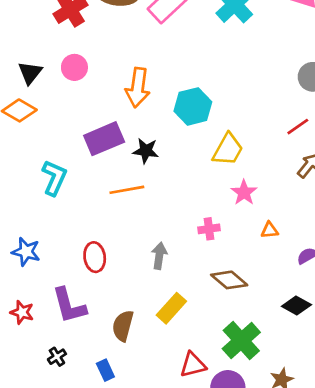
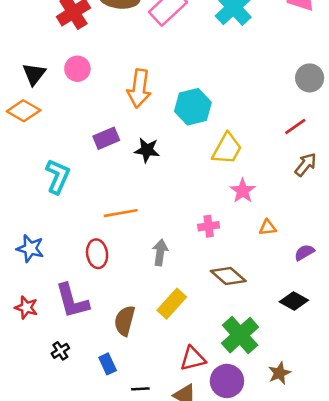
purple rectangle: (104, 139) -> (106, 138), size x0.7
orange line: (127, 190) -> (121, 213), moved

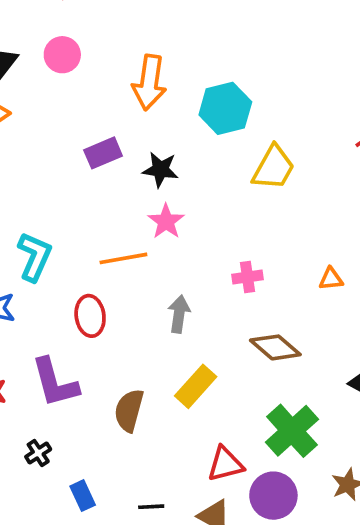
cyan L-shape: (58, 176) -> (34, 257), moved
pink star: (243, 191) -> (166, 221), moved
blue rectangle: (108, 364) -> (83, 496), moved

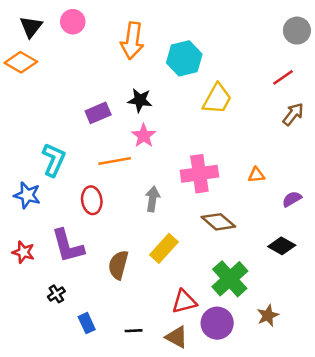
purple rectangle: (103, 153) -> (98, 113), moved
pink cross: (248, 277) -> (199, 174), size x1.8

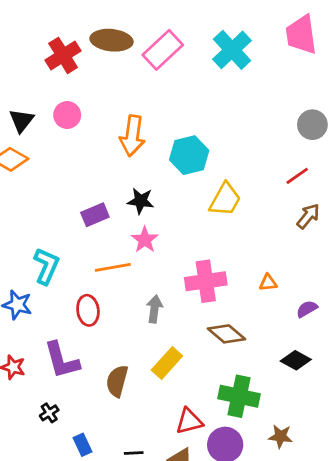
green cross: (230, 279) -> (239, 396), turned -36
brown star: (268, 316) -> (281, 436), turned 30

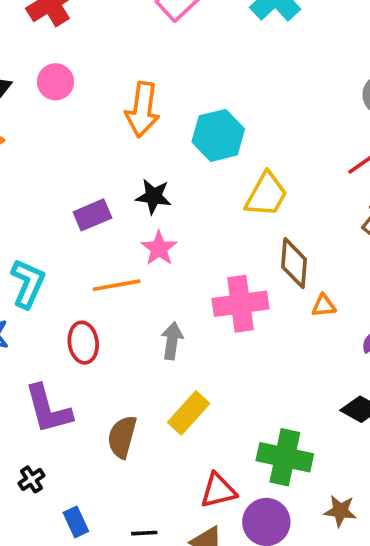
brown diamond: (227, 334) -> (294, 263), moved, turned 54

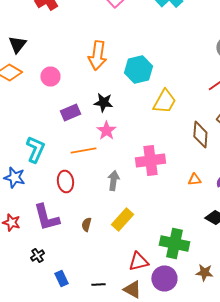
pink circle: (55, 82) -> (50, 76), moved
brown diamond: (294, 263) -> (200, 134), moved
orange triangle: (324, 306) -> (194, 180), moved
brown semicircle: (122, 437) -> (86, 224), moved, size x0.6

